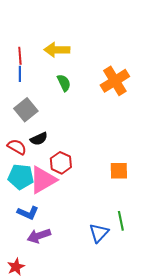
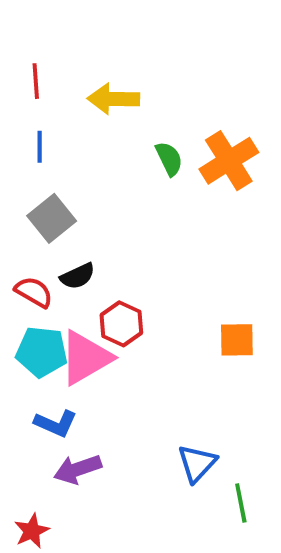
red line: (20, 56) -> (36, 81), moved
green semicircle: (64, 83) -> (169, 159), moved
green line: (121, 221) -> (241, 503), moved

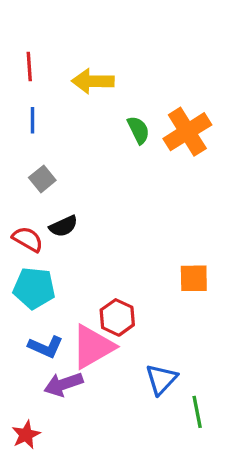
gray square: (52, 218) -> (42, 179), size x0.7
red hexagon: (121, 324) -> (117, 317), moved
pink triangle: (86, 358) -> (93, 347), moved

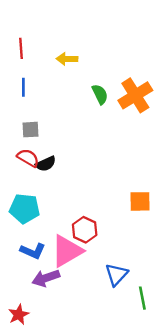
yellow arrow: (93, 81) -> (67, 59), size x0.7
gray square: (42, 179) -> (30, 130), turned 36
red semicircle: (28, 239) -> (28, 158), moved

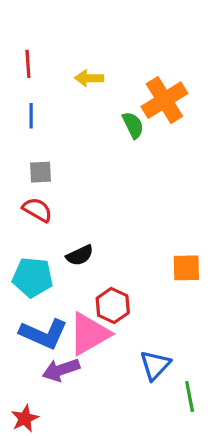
orange cross: (135, 95) -> (164, 100), moved
black semicircle: (46, 164) -> (80, 255), moved
blue L-shape: (33, 251) -> (44, 334), size x1.4

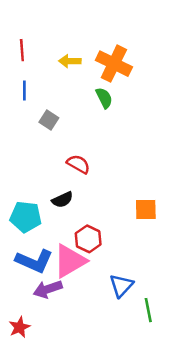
orange cross: (164, 100) -> (114, 64), moved, turned -32
gray square: (41, 172) -> (49, 120), moved, turned 36
red semicircle: (37, 210) -> (78, 164), moved

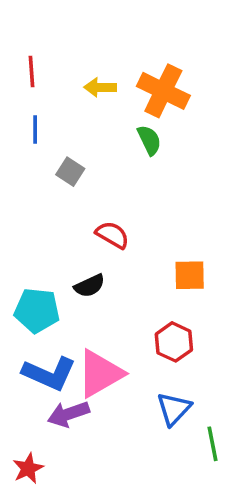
orange square: (146, 209) -> (190, 275), moved
red hexagon: (88, 239) -> (174, 342), moved

